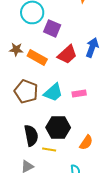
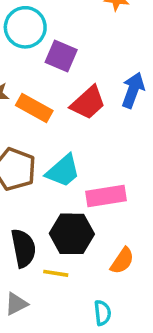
pink rectangle: (79, 93) -> (106, 196), moved, size x1.5

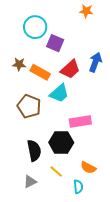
cyan trapezoid: (63, 171) -> (59, 93), moved
orange semicircle: (122, 261) -> (88, 168), moved, turned 84
yellow line: (56, 273) -> (56, 172), moved, turned 32

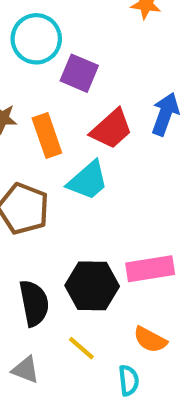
orange rectangle: (40, 72) -> (47, 135), turned 42
pink rectangle: (80, 121) -> (150, 269), moved
gray triangle: (30, 182) -> (26, 370), turned 48

